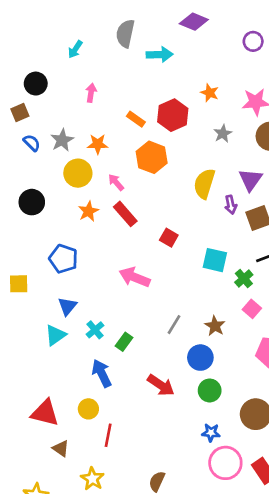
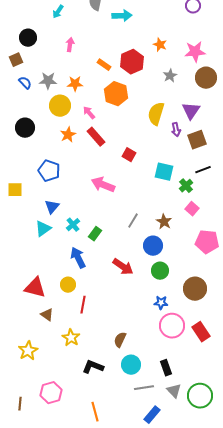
gray star: (62, 140) -> (48, 81), turned 30

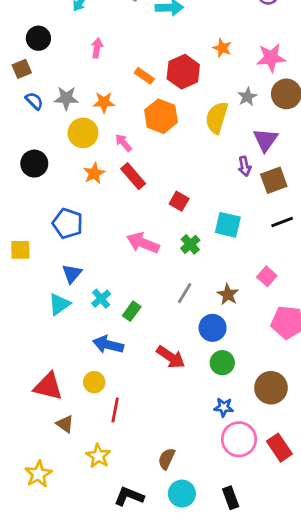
gray star: (170, 76) -> (247, 97), moved
yellow semicircle: (156, 114) -> (217, 118), moved
green cross: (186, 186) -> (190, 244), moved
blue arrow: (78, 258) -> (108, 345), turned -50

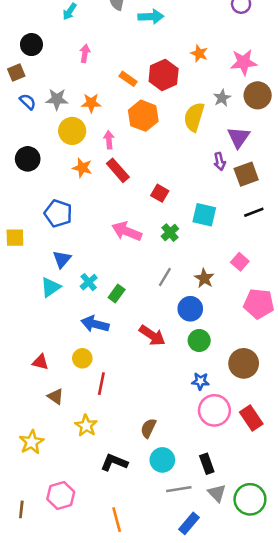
pink arrow: (123, 143) -> (109, 140), turned 36
orange star: (94, 173) -> (82, 168), turned -30
red triangle: (48, 386) -> (40, 362), size x0.6

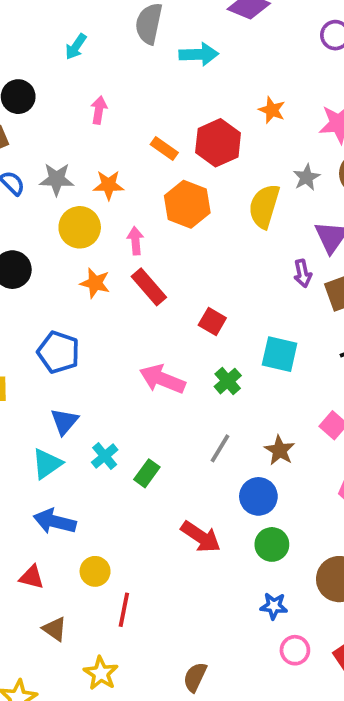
blue arrow: (95, 324) -> (55, 521), moved
pink circle: (214, 410) -> (295, 650), size x0.6

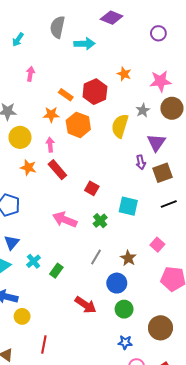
orange star: (108, 185) -> (51, 114), moved
yellow circle: (95, 571) -> (22, 316), moved

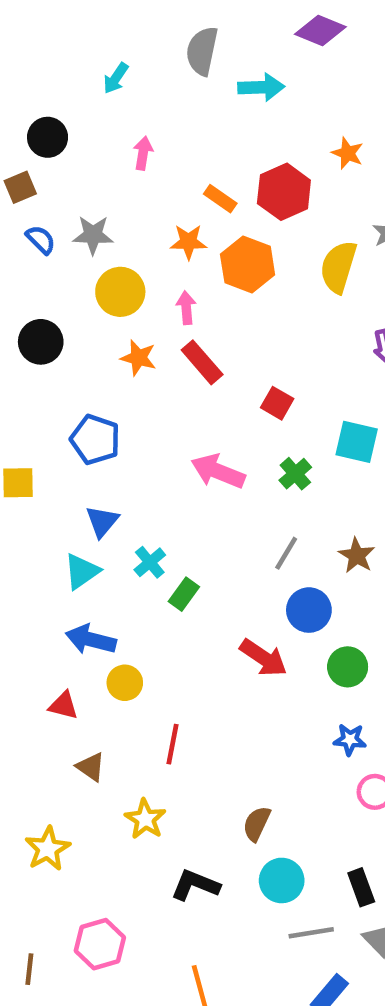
green rectangle: (56, 271) -> (184, 594), moved
blue circle: (117, 283) -> (309, 610), moved

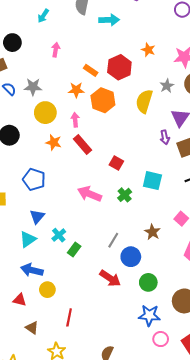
gray line: (286, 553) -> (113, 240), moved
blue star: (350, 740) -> (149, 315), size x1.5

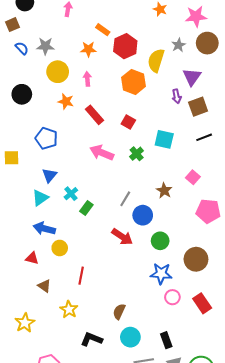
red hexagon: (119, 67) -> (125, 46), moved
orange hexagon: (103, 100) -> (133, 82), moved
red rectangle: (82, 144) -> (95, 115), moved

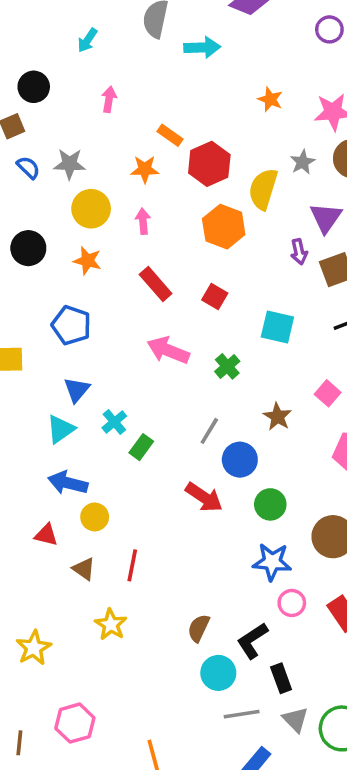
orange star: (66, 101) -> (87, 261), moved
green cross: (137, 154) -> (227, 366), moved
brown triangle: (44, 286) -> (84, 569), moved
black L-shape: (91, 339) -> (252, 641), moved, turned -55

